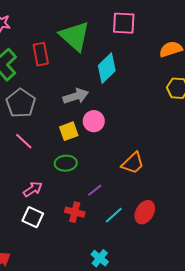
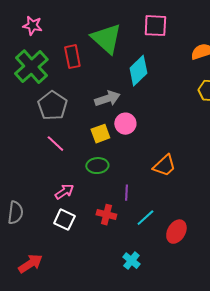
purple line: (95, 190) -> (126, 193), turned -49
red ellipse: (145, 212) -> (176, 232), moved

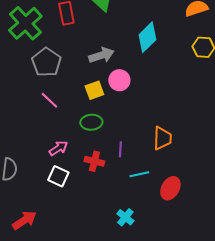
cyan diamond: (138, 71) -> (147, 37), moved
orange trapezoid: (164, 166) -> (162, 138), moved, turned -45
red cross: (106, 215) -> (94, 161), moved
cyan line: (145, 218) -> (139, 174), turned 30

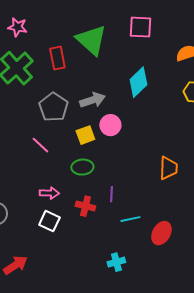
gray pentagon: (46, 62) -> (53, 107), moved
orange trapezoid: (162, 138) -> (168, 168), moved
pink arrow: (58, 148) -> (49, 193), turned 36
cyan cross: (125, 217) -> (116, 262), turned 36

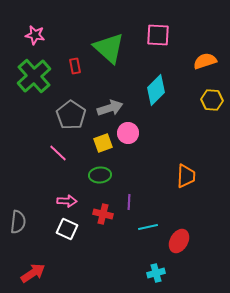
red rectangle: (57, 58) -> (75, 66), size x0.7
cyan cross: (116, 262) -> (156, 273), moved

